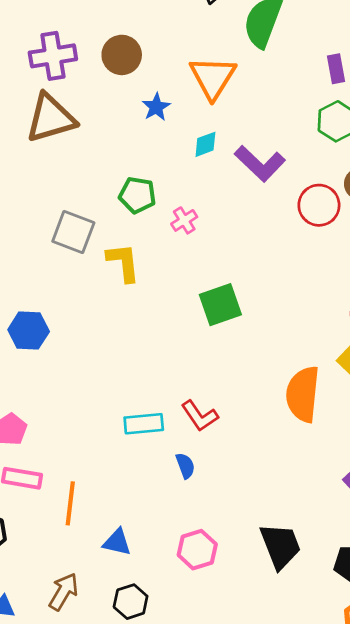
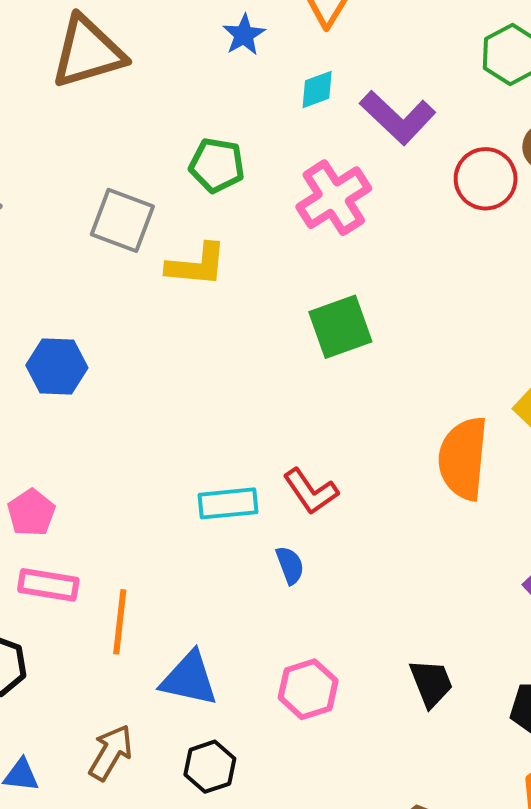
pink cross: (184, 220) -> (334, 198), moved, size x1.8
yellow L-shape: (123, 262) -> (197, 265), turned 102
blue triangle: (117, 542) -> (189, 679), size x1.4
black trapezoid: (280, 546) -> (431, 683), size x0.7

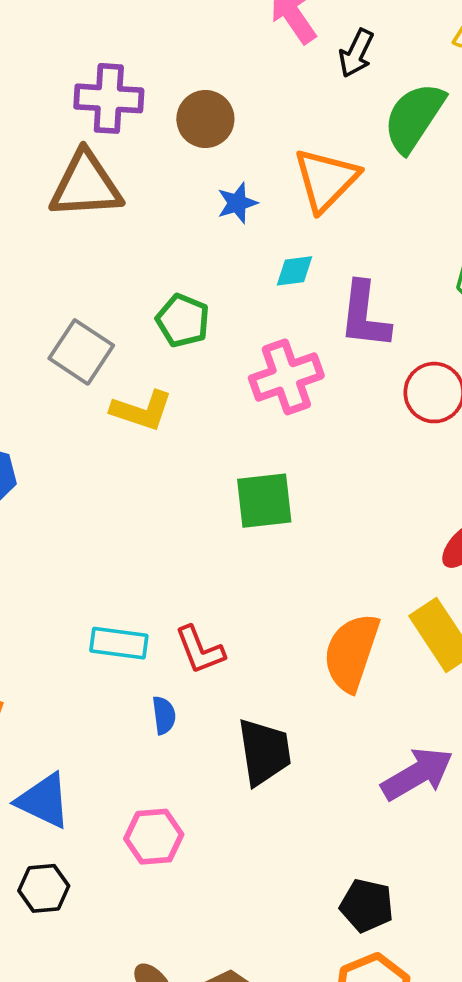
purple L-shape: (398, 118) -> (365, 315), turned 40
black trapezoid: (431, 683) -> (264, 752), moved, size x1.4

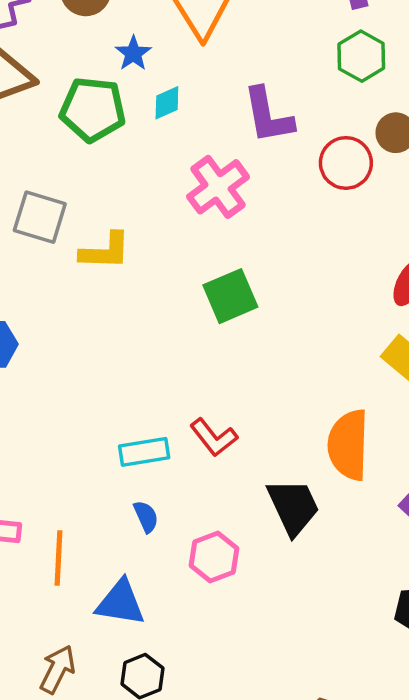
cyan diamond: (294, 271) -> (167, 103), moved
green pentagon: (183, 320) -> (93, 109), moved, size x1.4
orange semicircle: (351, 652) -> (348, 445), moved
blue semicircle: (164, 715) -> (146, 517), moved
pink hexagon: (154, 837) -> (214, 557), moved

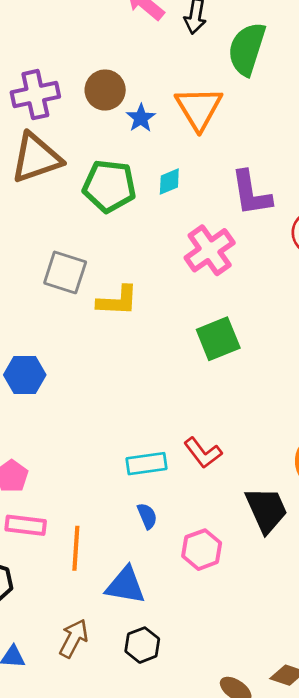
blue star: (133, 53) -> (141, 118), moved

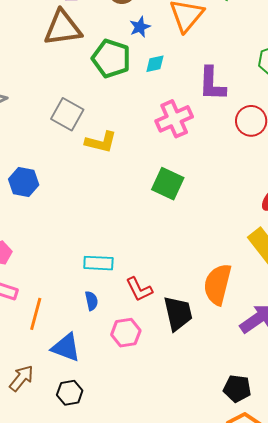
blue star: (141, 118) -> (140, 27), moved
green square: (218, 339) -> (168, 184), turned 36
red L-shape: (203, 453) -> (139, 289), moved

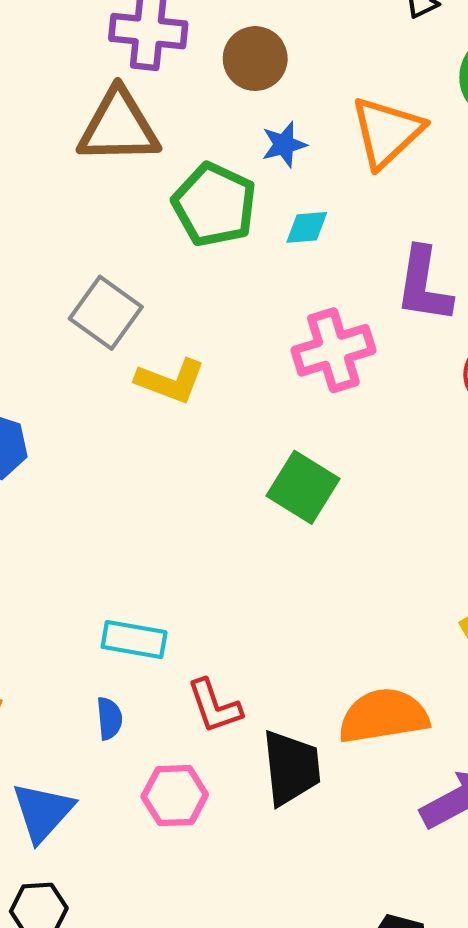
orange semicircle: (218, 284) -> (384, 716), turned 60
blue triangle: (66, 347) -> (43, 812), turned 44

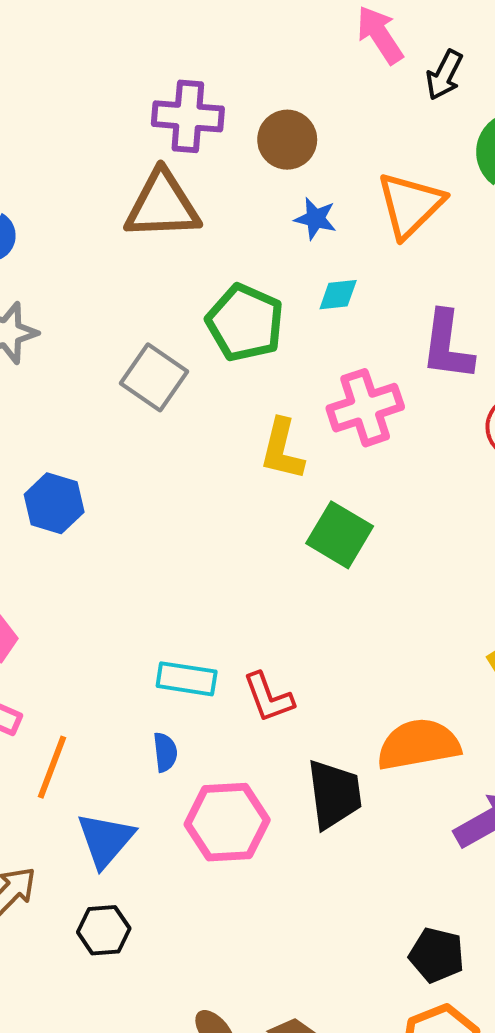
blue star: (284, 145) -> (315, 219), turned 30
green pentagon: (214, 205) -> (245, 323), moved
yellow L-shape: (170, 381) -> (282, 449), moved, turned 84
red L-shape: (214, 706) -> (268, 697), moved
pink hexagon: (175, 796) -> (227, 822), size x1.4

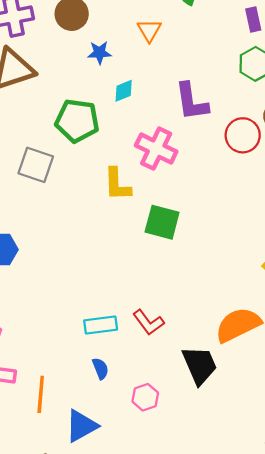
orange triangle: (410, 205) -> (149, 30), size x0.6
pink cross: (365, 408) -> (156, 149), turned -30
pink hexagon: (227, 822) -> (145, 397), size x0.6
blue triangle: (105, 840) -> (81, 426), turned 36

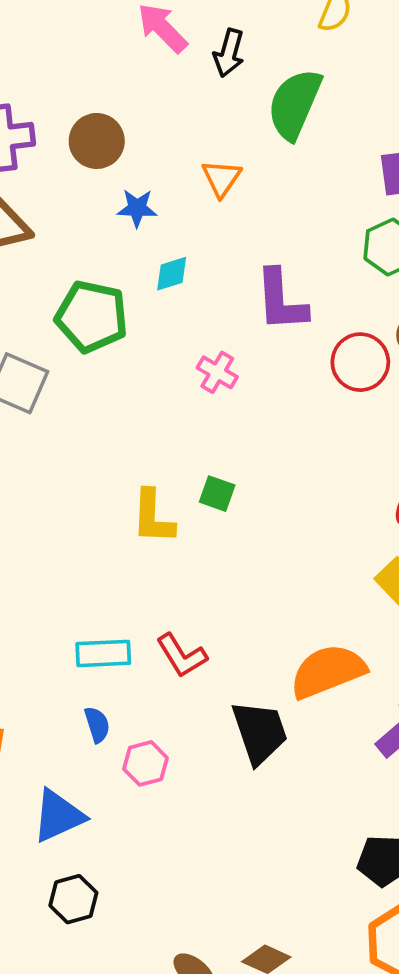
pink cross: (156, 149) -> (217, 372), size x0.6
yellow L-shape: (117, 184) -> (153, 517), moved
green square: (162, 222) -> (217, 494), size x0.6
pink hexagon: (145, 397) -> (145, 763), moved

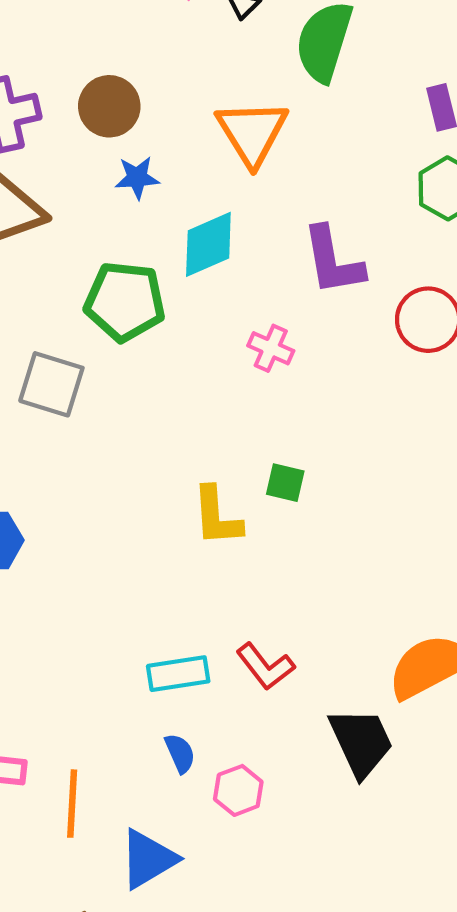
orange triangle: (221, 178) -> (252, 133), size x1.6
blue star: (137, 208) -> (137, 178), moved
cyan diamond: (172, 274) -> (208, 244), size x1.6

